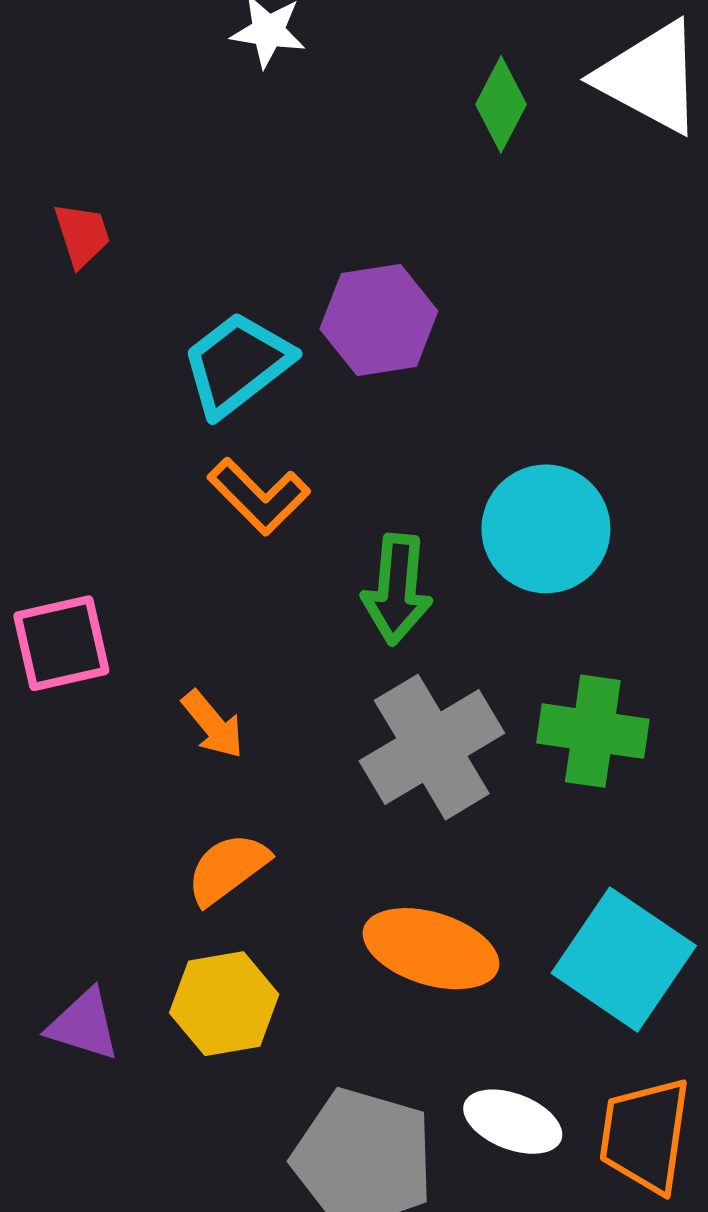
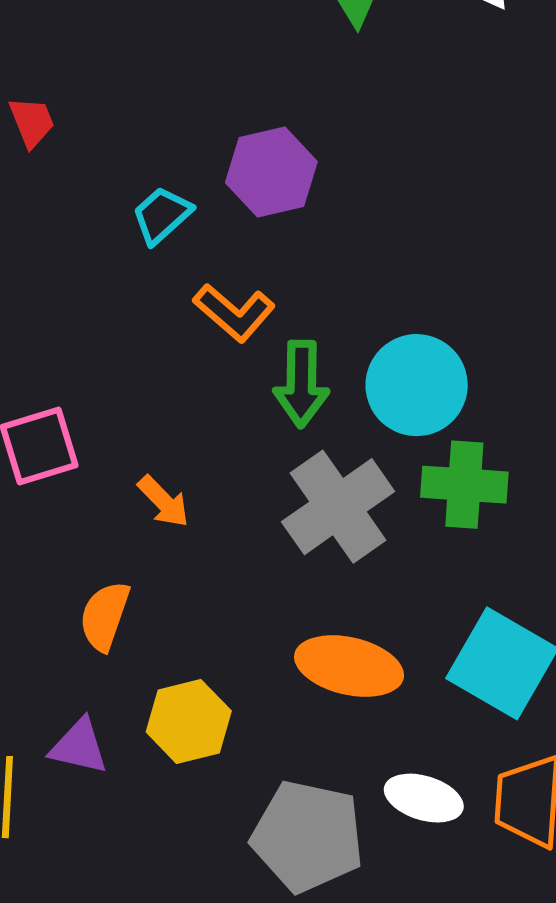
cyan trapezoid: (237, 364) -> (162, 215), size x0.7
orange L-shape: (259, 496) -> (234, 313), moved
cyan circle: (546, 529) -> (417, 385), moved
orange semicircle: (228, 869) -> (105, 616), moved, turned -30

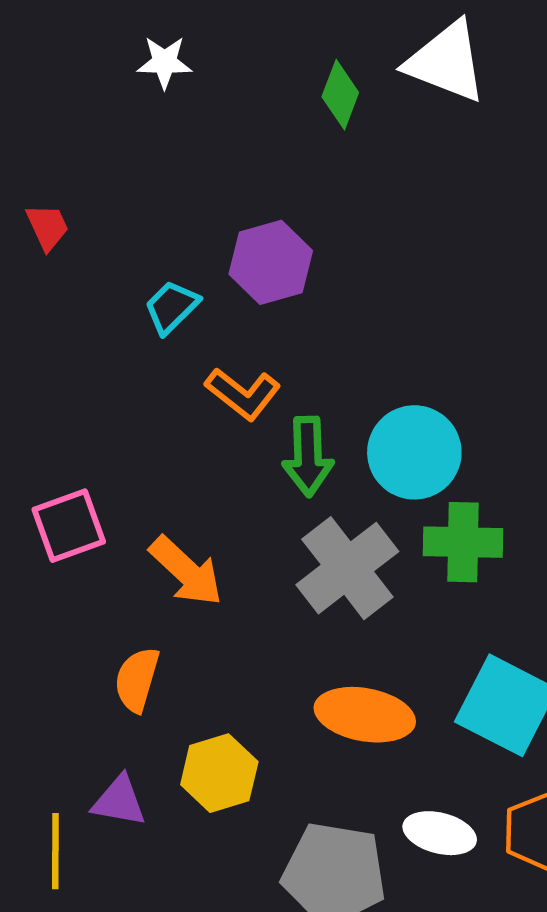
orange arrow: (164, 501) -> (186, 571), size x1.5

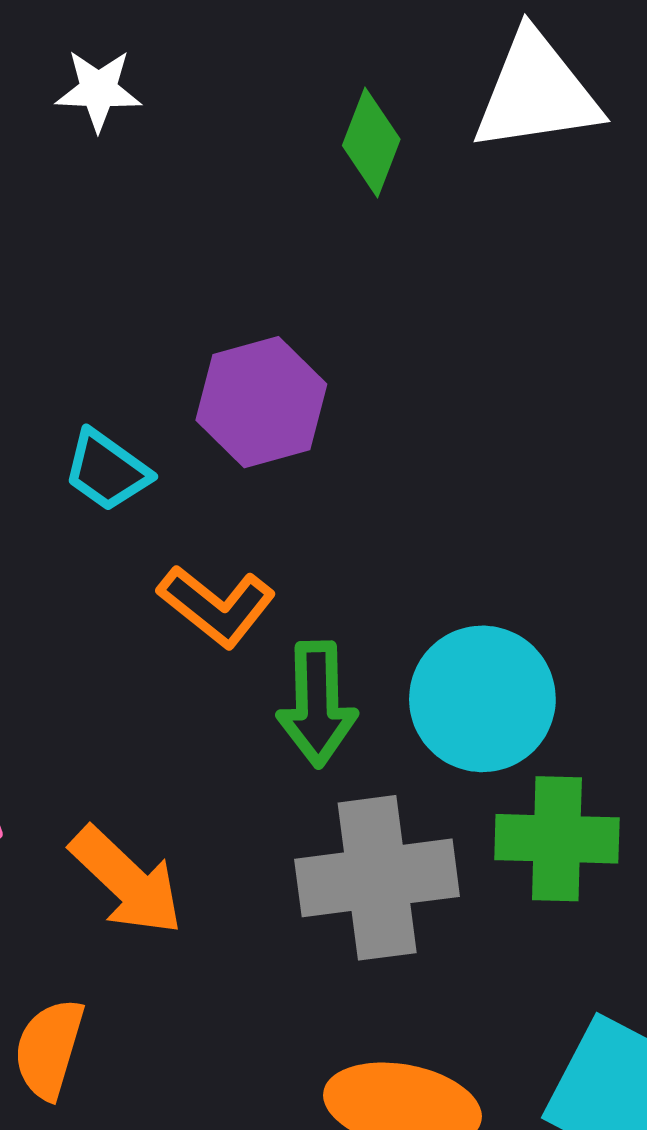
white triangle: (446, 62) -> (536, 92), turned -30
cyan trapezoid: (172, 307) -> (107, 470), turned -100
gray cross: (347, 568) -> (377, 878), turned 30

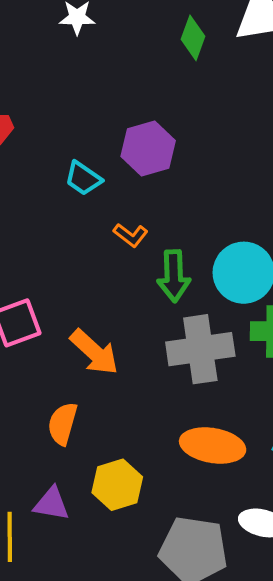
orange L-shape: (217, 606) -> (131, 235), size x0.7

